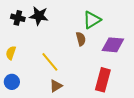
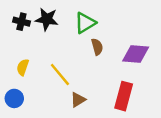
green triangle: (92, 20) -> (85, 23), moved
yellow semicircle: (11, 53) -> (23, 67), moved
brown triangle: (56, 86) -> (78, 100), moved

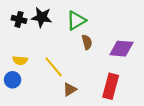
yellow semicircle: (23, 67) -> (20, 60), turned -104
blue circle: (14, 98) -> (13, 80), moved

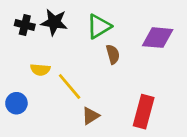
purple diamond: (121, 49) -> (158, 38), moved
yellow semicircle: (20, 60) -> (40, 70), moved

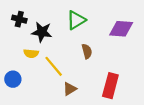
black star: (54, 22) -> (42, 32), moved
brown semicircle: (113, 54) -> (87, 51), moved

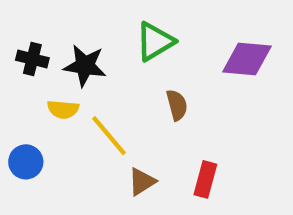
black cross: (19, 19) -> (32, 59), moved
red rectangle: (110, 86) -> (205, 179), moved, size x0.7

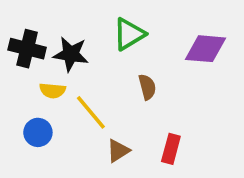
black cross: (32, 59) -> (27, 49), size x1.4
blue circle: (26, 162) -> (38, 132), moved

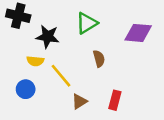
black cross: (27, 49) -> (18, 16), moved

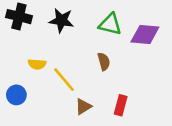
green triangle: (87, 23) -> (110, 24), moved, turned 45
black star: (48, 37) -> (61, 20), moved
blue circle: (26, 89) -> (16, 95), moved

